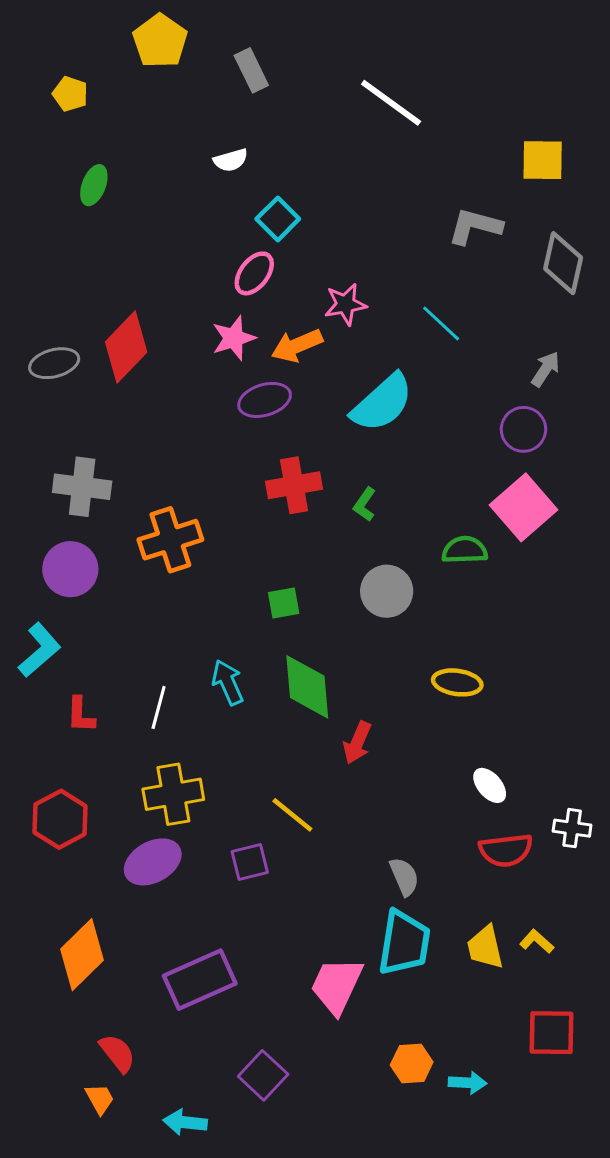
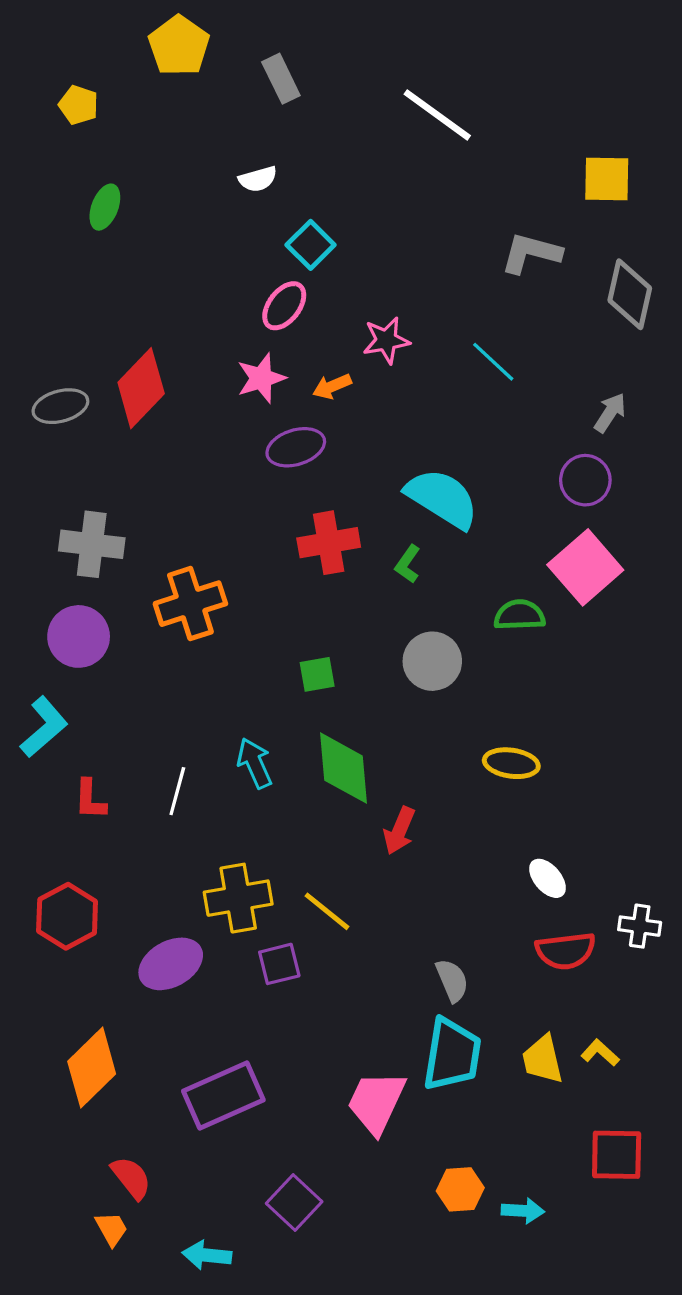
orange arrow: (297, 346) -> (332, 386), size x0.7
cyan semicircle: (382, 403) -> (442, 498), moved, turned -106
yellow cross: (173, 794) -> (238, 898), moved

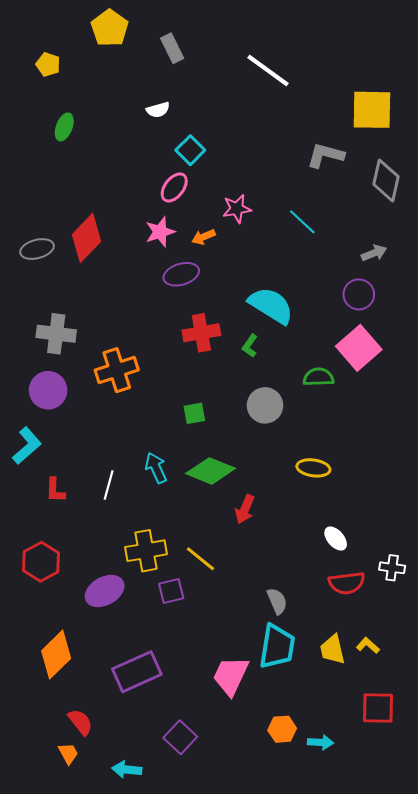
yellow square: (607, 179) -> (372, 110), size x1.4
gray arrow: (610, 413) -> (374, 253), turned 35
green diamond: (343, 768) -> (211, 471), turned -63

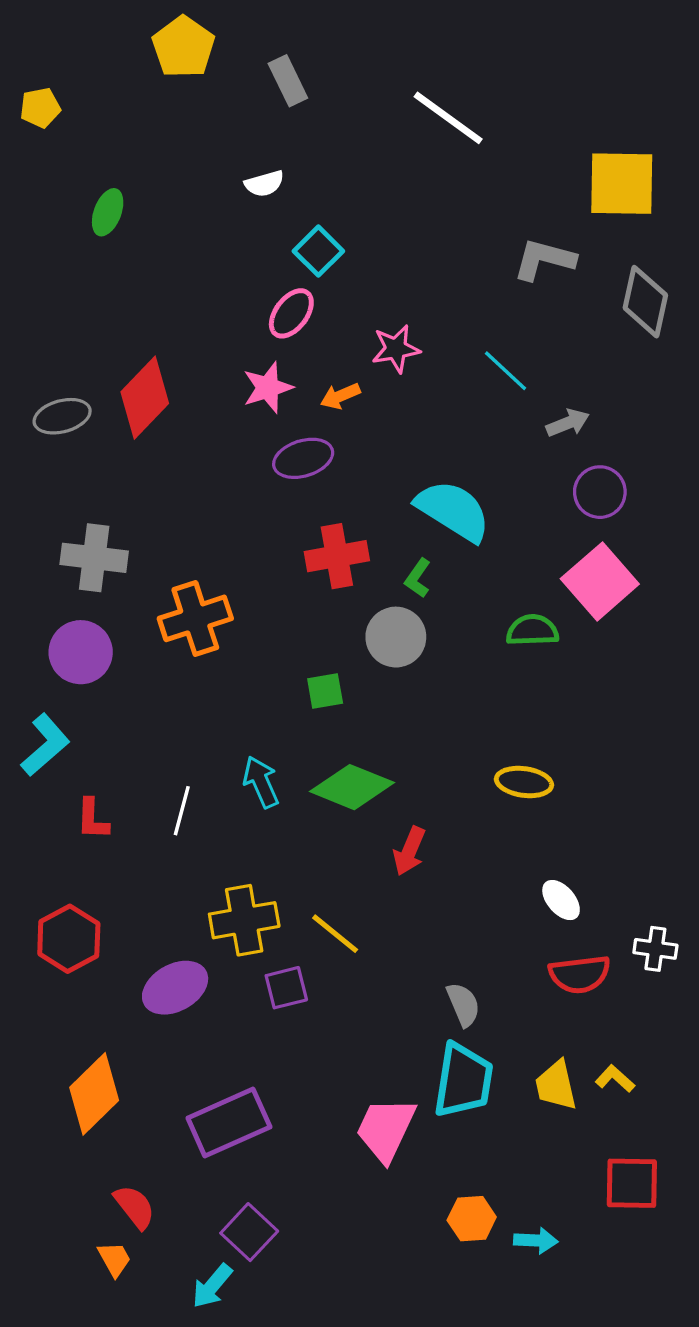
yellow pentagon: (48, 64) -> (40, 108), moved, turned -30
gray arrow: (374, 253) -> (568, 423), moved
gray circle: (265, 405) -> (396, 637), moved
purple square: (180, 737) -> (249, 1232), moved
cyan arrow: (127, 770) -> (212, 1286), turned -56

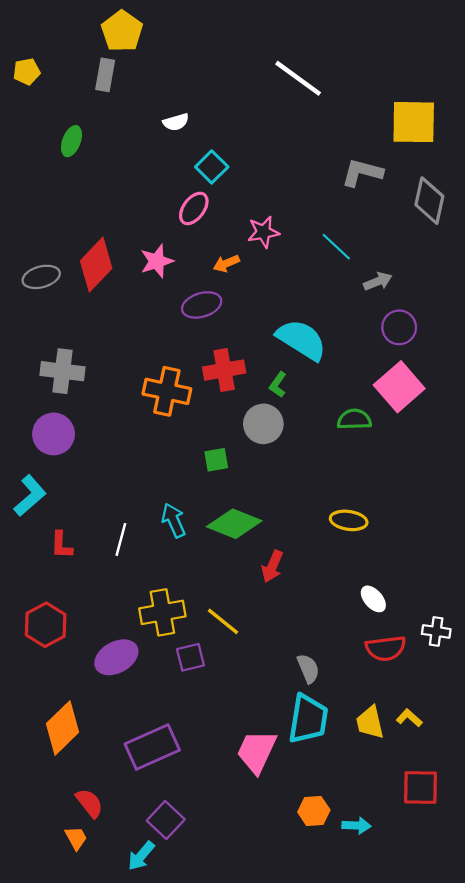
gray rectangle: (288, 81) -> (105, 75), moved, turned 36
pink star: (268, 388) -> (157, 261), moved
orange cross: (195, 618) -> (167, 391), moved, turned 30

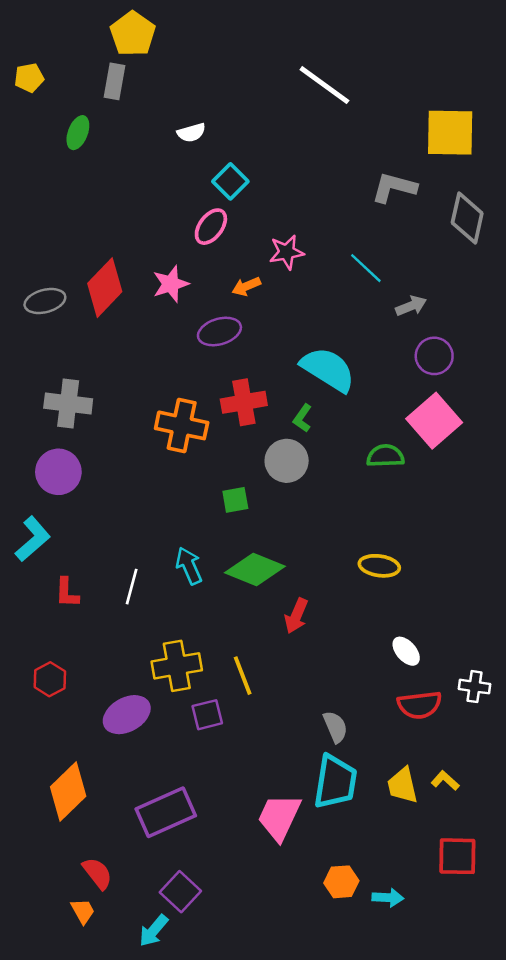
green ellipse: (71, 141) -> (78, 133), moved
yellow line: (223, 621) -> (243, 676), turned 30
red hexagon: (46, 625) -> (50, 679), size x0.7

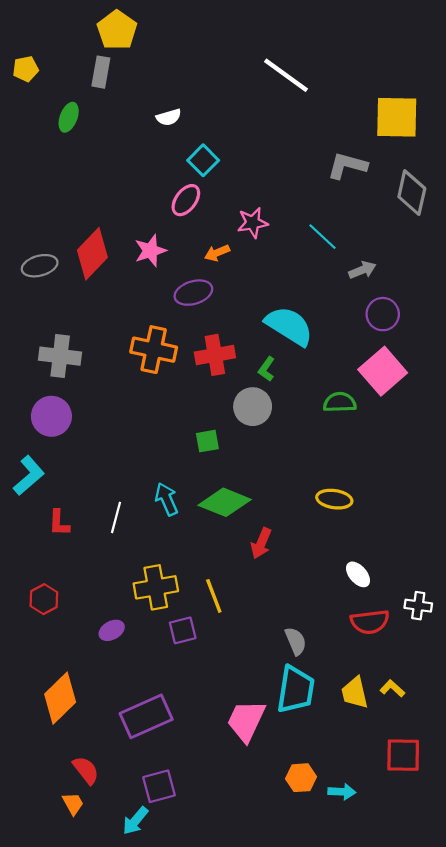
orange cross: (182, 425) -> (154, 350), moved
purple ellipse: (127, 715) -> (112, 630), size x0.6
purple square: (180, 892) -> (159, 786), turned 32

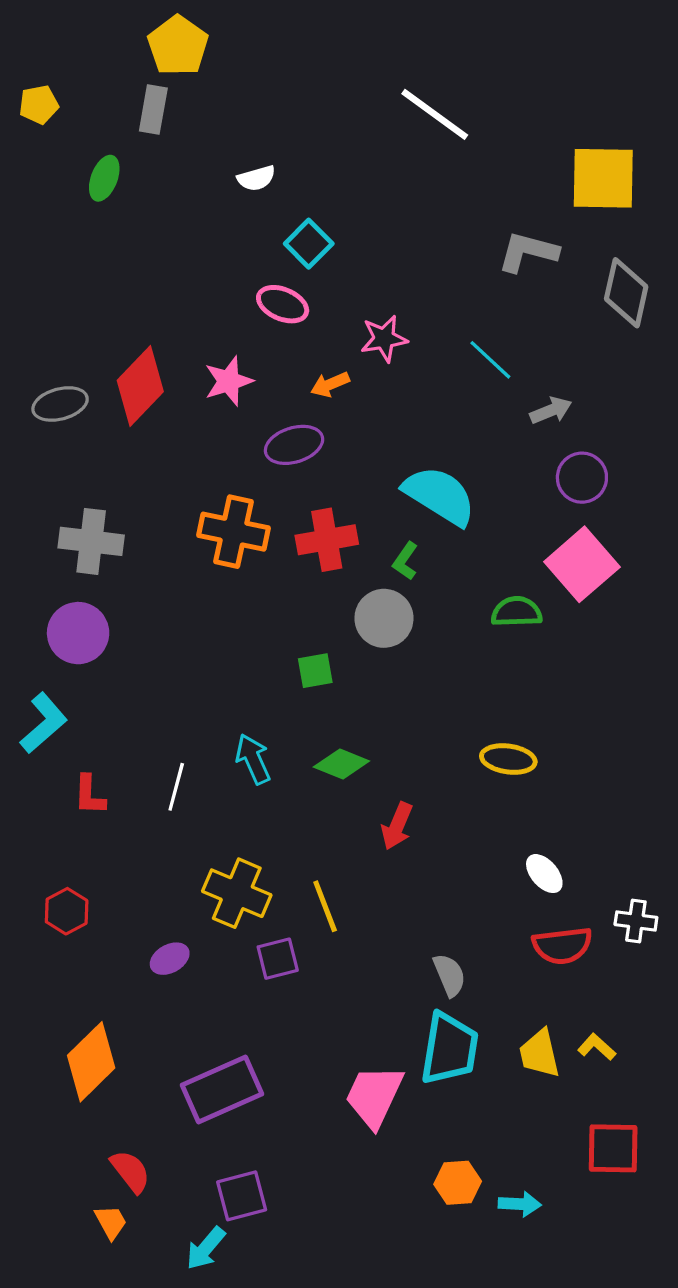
pink ellipse: (186, 200) -> (283, 304), turned 76
green diamond: (225, 502) -> (341, 764), size x0.7
yellow cross: (156, 587) -> (237, 893), turned 33

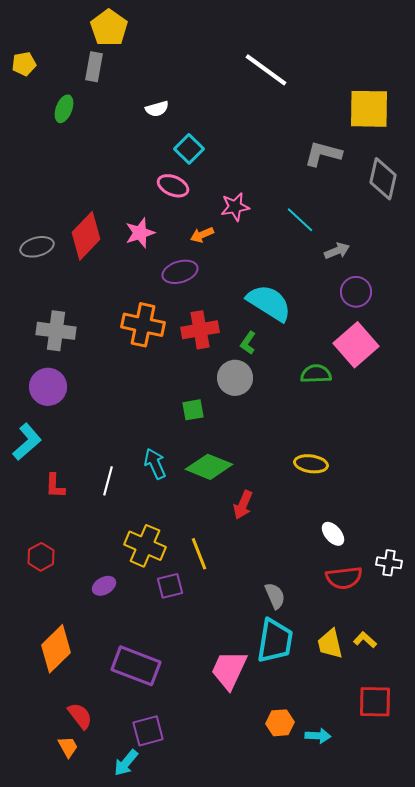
green diamond: (341, 764) -> (209, 467), size x1.4
purple rectangle: (222, 1090) -> (136, 666), turned 45

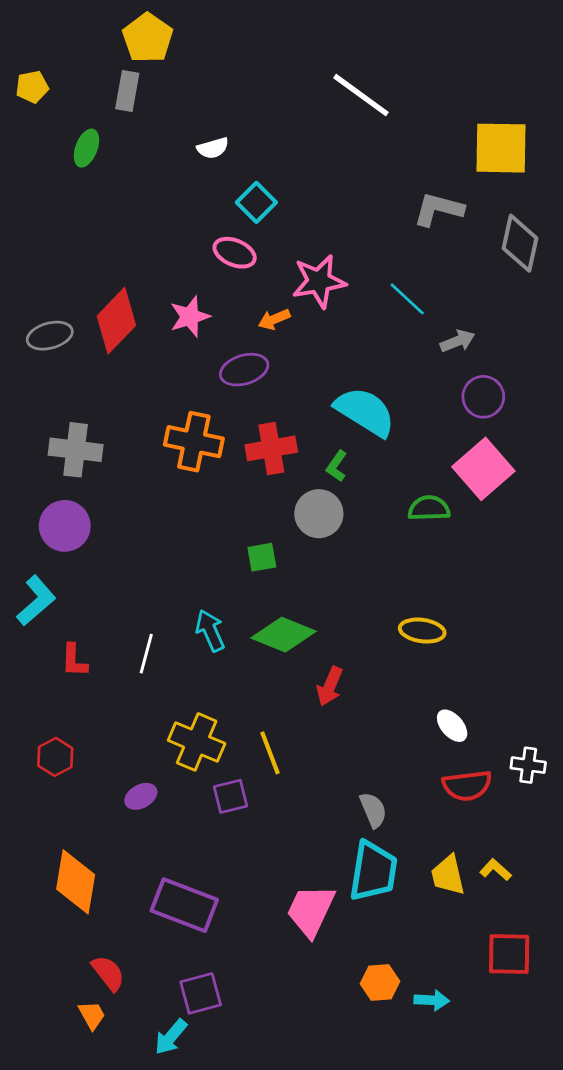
pink star: (235, 207) -> (319, 281), size x1.4
orange diamond: (56, 649) -> (76, 882), turned -36

